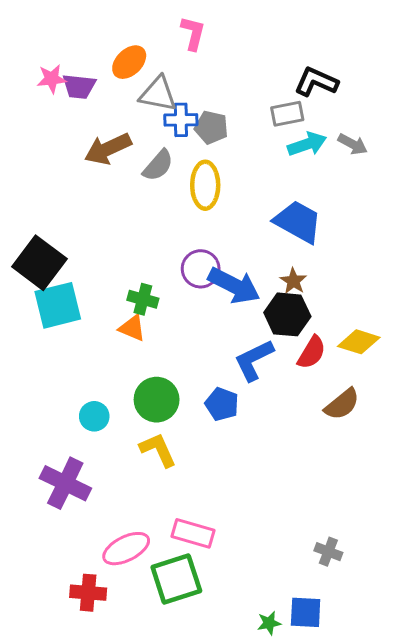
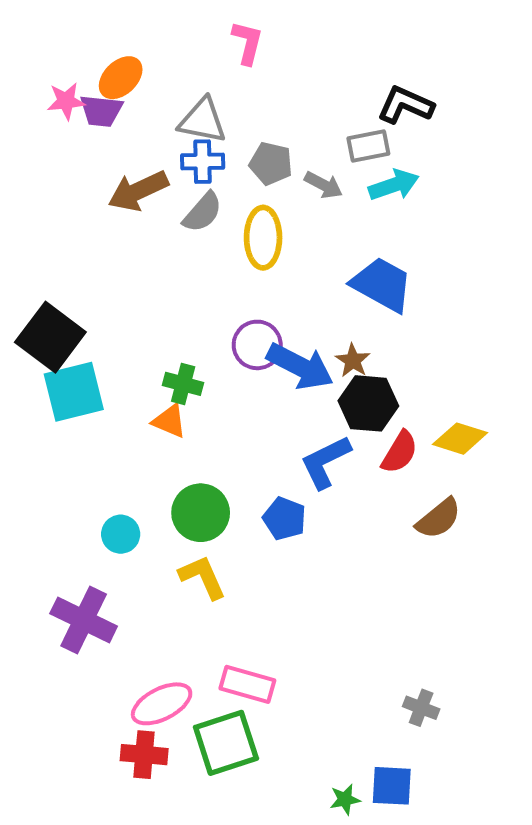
orange ellipse: (129, 62) -> (121, 78), moved
blue cross: (181, 120) -> (203, 162), moved
gray arrow: (353, 144) -> (324, 185), moved
brown star: (293, 281) -> (353, 361), moved
red cross: (88, 593) -> (144, 755), moved

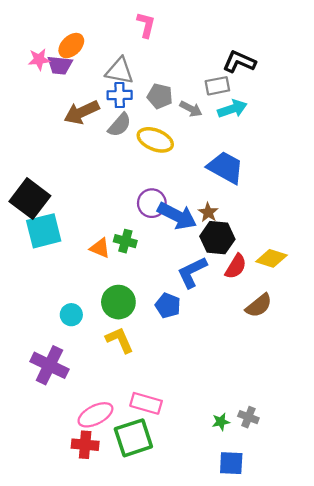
yellow ellipse: (263, 238) -> (155, 140), turned -68
green cross: (183, 384) -> (125, 241), moved
green star: (345, 799) -> (221, 422), moved

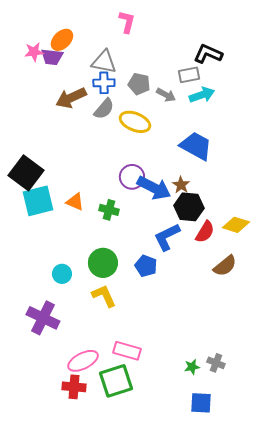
orange triangle: (100, 248) -> (75, 202), moved

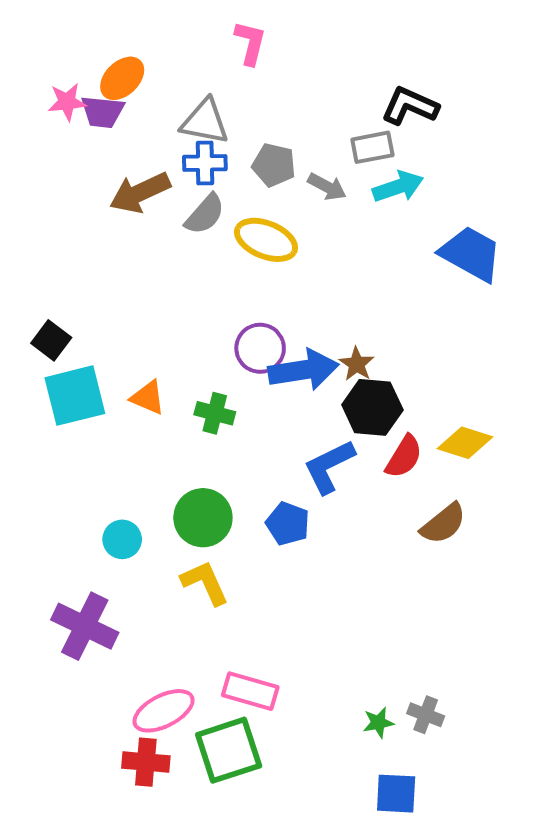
blue trapezoid: (196, 146) -> (471, 254), moved
black square: (26, 173) -> (51, 340), size x0.6
blue arrow: (154, 188) -> (303, 370), turned -36

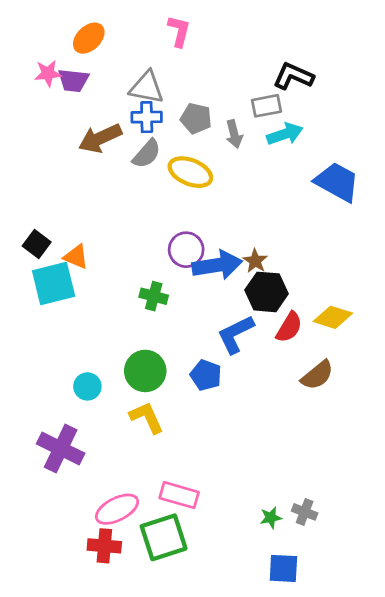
orange ellipse: (122, 78) -> (89, 38), moved
gray arrow: (327, 187) -> (234, 134), turned 48
orange triangle: (148, 398) -> (76, 257), moved

